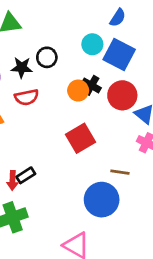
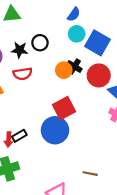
blue semicircle: (118, 18) -> (74, 14), moved
brown line: (120, 172) -> (90, 174), moved
blue circle: (102, 200) -> (55, 130), moved

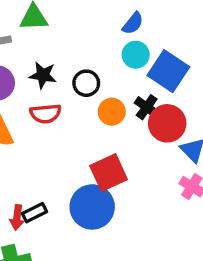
black circle: (40, 43) -> (86, 83), moved
black cross: (75, 66) -> (147, 107), moved

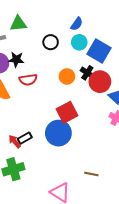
black star: (43, 75) -> (16, 60), moved
black circle: (86, 83) -> (51, 42), moved
red arrow: (17, 217) -> (15, 142), turned 136

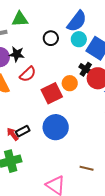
blue semicircle: (77, 24) -> (77, 21), size x1.6
orange circle: (67, 76) -> (70, 83), moved
red semicircle: (28, 80) -> (28, 74), turned -36
red square: (67, 112) -> (52, 93), moved

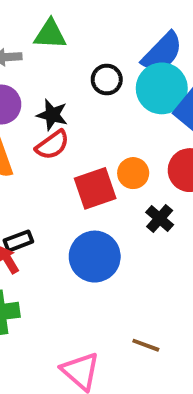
cyan circle: (79, 39) -> (162, 88), size x1.6
black star: (17, 54) -> (52, 115), moved
black cross: (86, 69) -> (160, 218), moved
black rectangle: (23, 131) -> (18, 241), moved

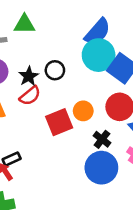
black circle: (107, 80) -> (55, 70), moved
black star: (52, 115) -> (29, 76), turned 30
blue circle: (95, 257) -> (101, 168), moved

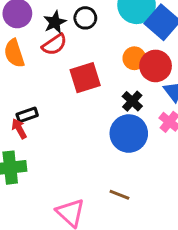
orange circle: (83, 111) -> (134, 58), moved

